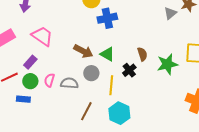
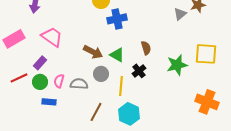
brown semicircle: (142, 54) -> (146, 48), moved
blue rectangle: (23, 99) -> (49, 102), moved

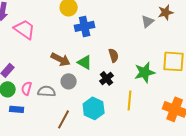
pink trapezoid: (52, 37) -> (25, 29), moved
yellow line: (121, 86) -> (130, 100), moved
cyan hexagon: (129, 114) -> (94, 108), moved

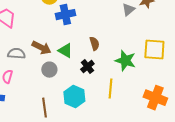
green star: (145, 72) -> (125, 61), turned 30
gray semicircle: (47, 91) -> (16, 54), moved
brown line: (64, 119) -> (44, 108), turned -36

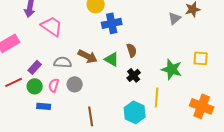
brown semicircle: (94, 44) -> (132, 50), moved
yellow square: (154, 50) -> (201, 58), size x0.7
gray circle: (49, 70) -> (75, 84), moved
cyan hexagon: (74, 97) -> (135, 112), moved

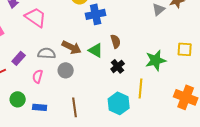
green star: (172, 69) -> (156, 60), turned -30
gray circle: (75, 84) -> (66, 70), moved
green circle: (35, 86) -> (18, 99), moved
blue rectangle: (44, 106) -> (40, 107), moved

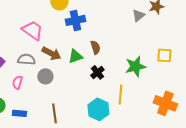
pink trapezoid: (36, 17) -> (32, 30), moved
green triangle: (96, 50) -> (75, 56), turned -49

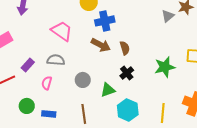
brown arrow: (51, 53) -> (101, 45), moved
green triangle: (75, 56) -> (108, 90), moved
gray circle: (45, 76) -> (83, 80), moved
yellow line: (120, 94) -> (163, 113), moved

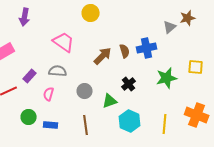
blue cross: (105, 21) -> (147, 48), moved
brown arrow: (101, 45) -> (103, 56), turned -72
brown semicircle: (125, 48) -> (125, 51), moved

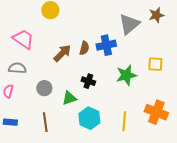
brown star: (188, 18) -> (156, 15), moved
gray triangle: (170, 27) -> (129, 24), size x1.6
brown semicircle: (125, 51) -> (84, 48), turned 32
black cross: (129, 84) -> (88, 81), turned -32

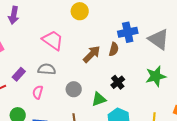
gray triangle: (129, 24) -> (159, 39), moved, turned -45
blue cross: (106, 45) -> (128, 32), moved
black cross: (88, 81) -> (118, 82), turned 32

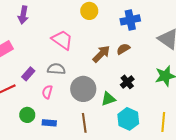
blue cross: (128, 32) -> (130, 20), moved
brown semicircle: (114, 49) -> (123, 49), turned -136
gray circle: (74, 89) -> (83, 89), size x1.6

